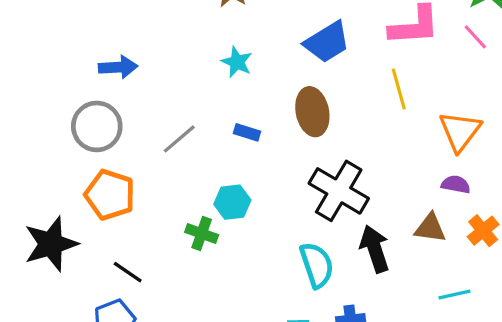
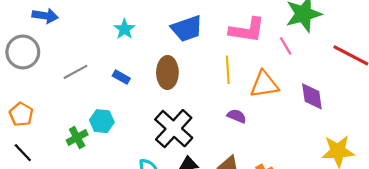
orange triangle: (460, 131) -> (264, 84), moved, turned 32
purple semicircle: (456, 184) -> (237, 116), moved
orange pentagon: (110, 195) -> (21, 114), moved, size x0.7
green cross: (202, 234) -> (77, 138), turned 30

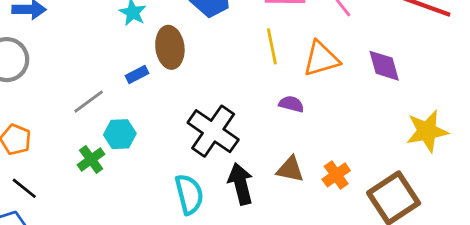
gray line: (76, 72) -> (89, 102), moved
brown ellipse: (167, 73) -> (170, 47), moved
blue rectangle: (121, 77) -> (137, 74), turned -49

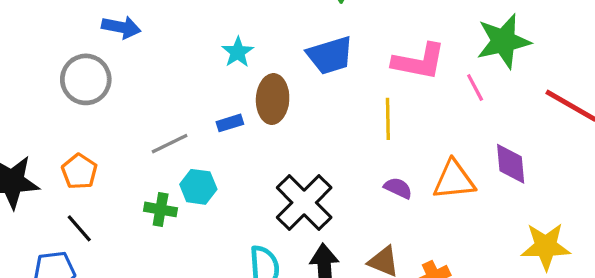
orange triangle: (321, 59) -> (454, 180), moved
green cross: (91, 159) -> (161, 209), turned 36

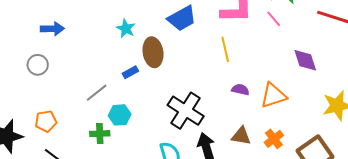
gray circle: (86, 79) -> (38, 65), size x0.7
orange pentagon: (79, 171) -> (46, 121), turned -30
orange triangle: (454, 180) -> (273, 96), moved

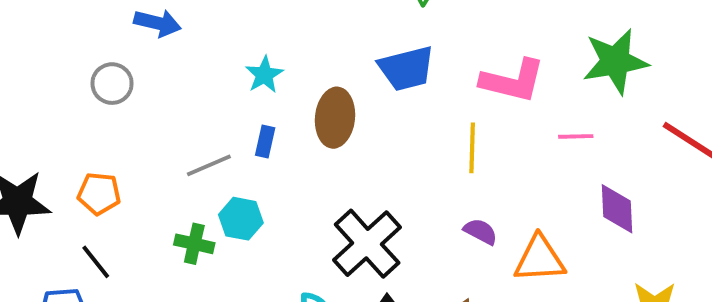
pink line: (274, 19) -> (576, 136), moved, turned -66
cyan star: (126, 28) -> (264, 75), moved
blue rectangle: (130, 72) -> (265, 142), moved, turned -63

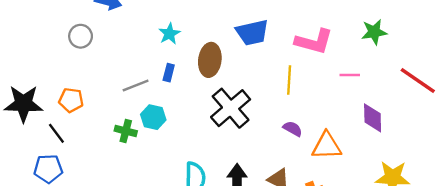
green star: (615, 61) -> (374, 32), size x0.7
black cross: (367, 244) -> (231, 108), moved
black line: (96, 262) -> (56, 133), moved

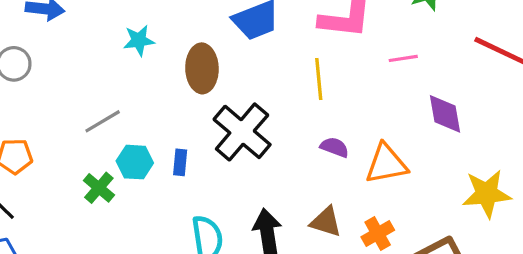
cyan star: (169, 34) -> (139, 40), turned 30
blue rectangle: (169, 73) -> (180, 162), moved
green cross: (126, 131) -> (99, 188), turned 35

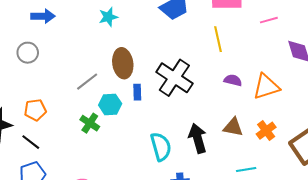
cyan star: (139, 40) -> (108, 17), moved
brown ellipse: (202, 68) -> (123, 63), moved
blue rectangle: (180, 162) -> (137, 92), moved

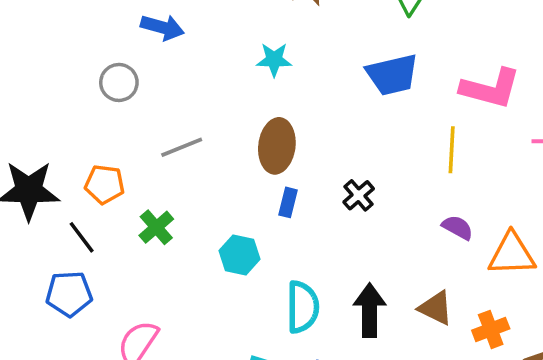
black cross: (174, 78) -> (359, 195), size x0.5
gray line: (87, 82) -> (182, 147), moved
cyan hexagon: (110, 104) -> (240, 255), moved
green cross: (90, 123) -> (156, 227), moved

